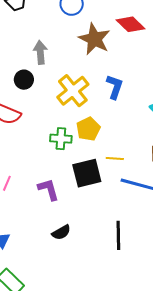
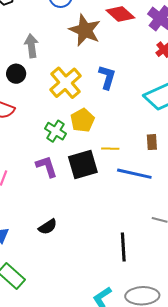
green cross: (61, 139) -> (56, 131), turned 30
purple L-shape: (48, 189) -> (47, 166), moved
black semicircle: (61, 232) -> (48, 227), moved
black line: (118, 235) -> (123, 247), moved

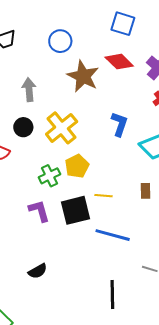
black circle: (16, 74) -> (23, 127), moved
blue L-shape: (107, 77) -> (119, 124), moved
green cross: (56, 131) -> (50, 176), turned 30
blue line: (134, 174) -> (113, 235), moved

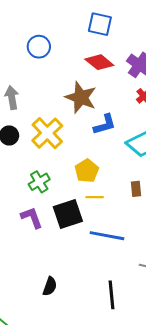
brown star: (83, 76) -> (81, 97), moved
blue L-shape: (119, 124) -> (105, 124), turned 60
yellow pentagon: (77, 166) -> (87, 171), moved
black semicircle: (38, 271) -> (50, 286), moved, turned -36

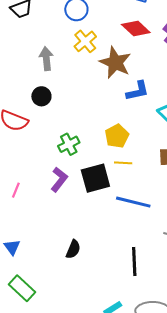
yellow cross: (47, 133) -> (85, 41), moved, size x0.7
purple L-shape: (32, 218) -> (59, 180), turned 55

